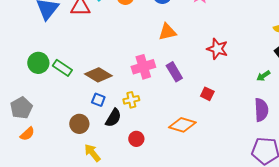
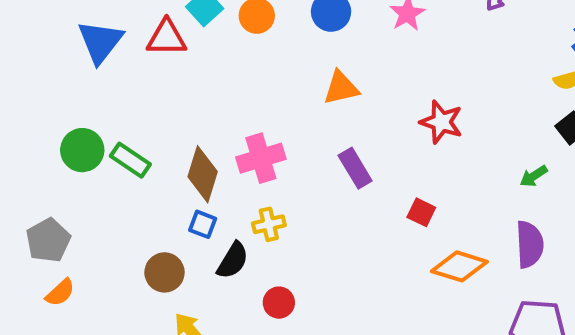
pink cross: (143, 67) -> (261, 158), moved
brown diamond: (98, 75) -> (203, 174), turned 76
orange diamond: (182, 125) -> (459, 266), moved

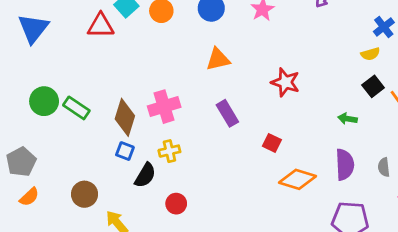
blue triangle: (100, 42) -> (33, 28), moved
green arrow: (534, 176) -> (347, 119), turned 42
brown circle: (165, 272) -> (85, 194), moved

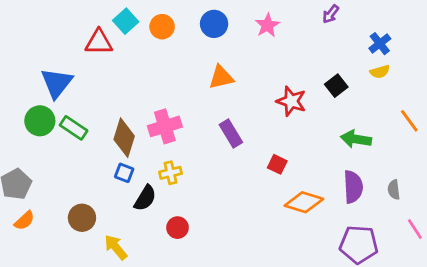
blue cross: (384, 27) -> (380, 44), moved
blue triangle: (33, 28) -> (57, 83), moved
black square: (373, 86) -> (336, 86), moved
green arrow: (347, 119) -> (356, 139), size x1.5

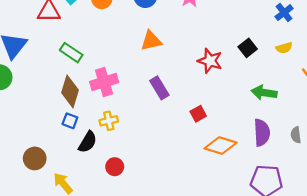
yellow semicircle: (380, 72) -> (284, 48), moved
green rectangle: (74, 128) -> (71, 53), moved
red square: (277, 164) -> (198, 114), turned 35

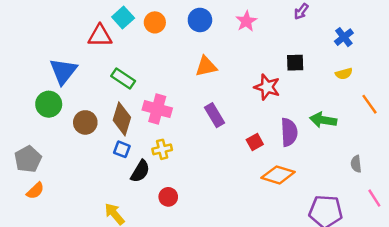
black square: (248, 48) -> (295, 63), moved, turned 36
pink cross: (104, 82) -> (157, 109), turned 32
purple semicircle: (262, 133) -> (289, 132), moved
brown circle: (35, 158) -> (85, 122), moved

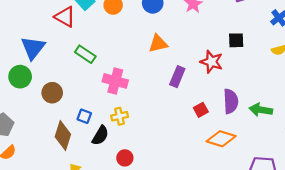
red triangle: (100, 36) -> (65, 17), turned 30
purple rectangle: (215, 115) -> (177, 77), moved, turned 54
brown diamond: (122, 119) -> (63, 135), moved
green arrow: (323, 120) -> (261, 110), moved

